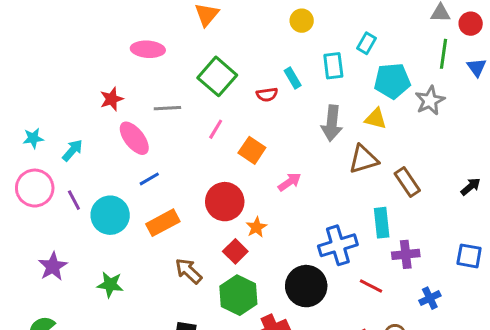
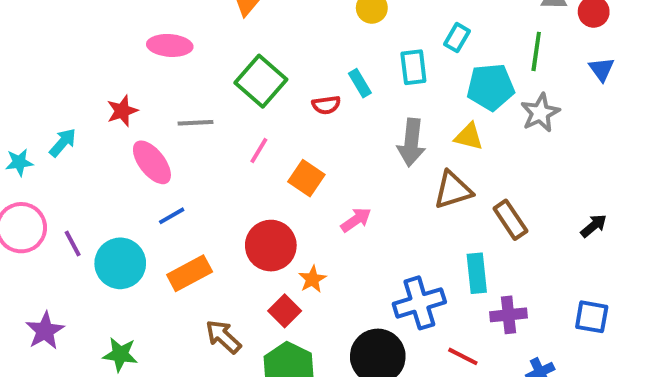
green line: (443, 54) -> (536, 51), moved
cyan arrow: (72, 150) -> (63, 143), moved

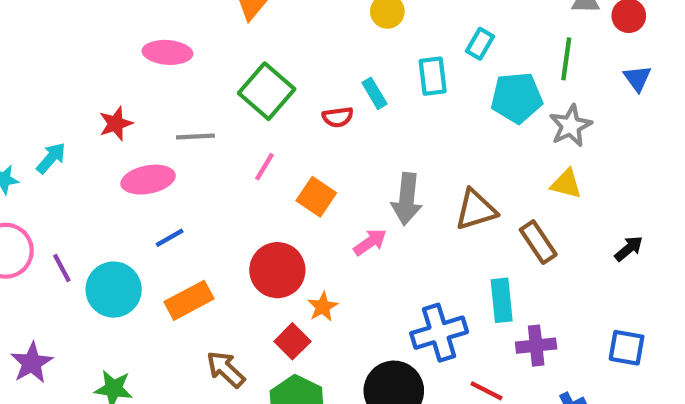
yellow triangle: (469, 137) -> (566, 184), moved
gray arrow: (411, 143) -> (407, 199), moved
pink ellipse: (152, 162) -> (148, 180), turned -63

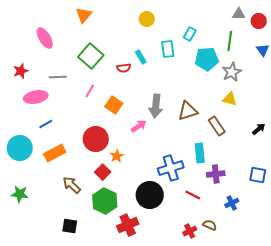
pink ellipse: (167, 52) -> (45, 38), turned 55

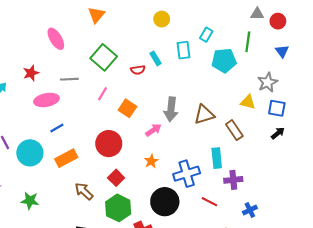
gray star: (232, 72) -> (268, 82), moved
orange star: (117, 156) -> (151, 161), moved
blue square: (258, 175) -> (277, 108), moved

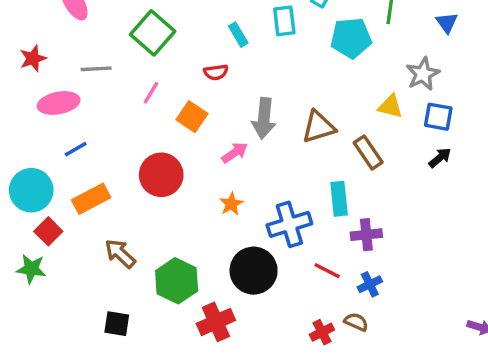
red semicircle: (138, 70) -> (216, 72), moved
red square: (116, 178) -> (48, 231), moved
blue cross: (250, 210) -> (370, 284), moved

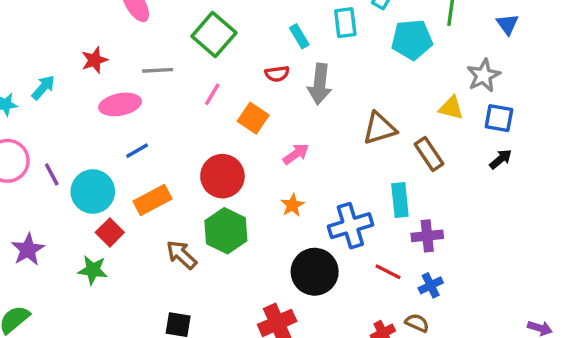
gray arrow: (264, 118) -> (320, 84), moved
green hexagon: (177, 281) -> (226, 231), moved

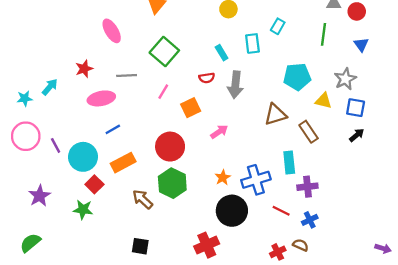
cyan pentagon: (412, 40) -> (297, 77), moved
orange square: (253, 118) -> (191, 108), turned 30
orange star: (292, 205) -> (223, 177), moved

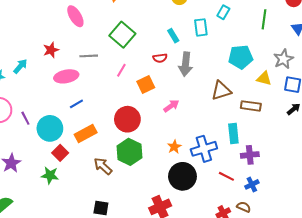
brown rectangle: (309, 132) -> (251, 106), turned -48

